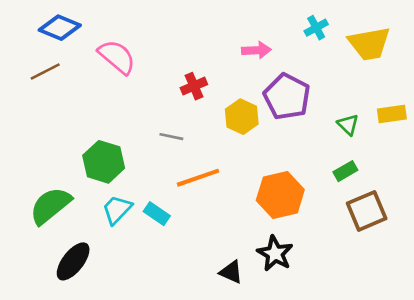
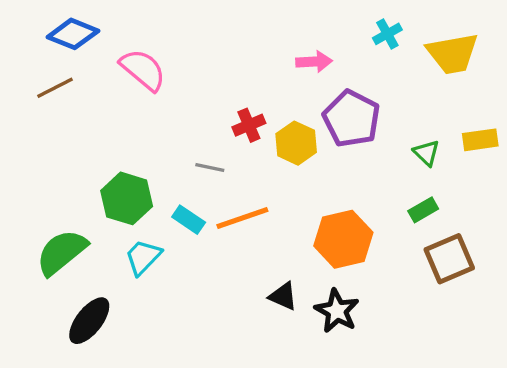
red cross: (194, 86) -> (249, 125), moved
cyan rectangle: (157, 214) -> (189, 220), moved
black triangle: (231, 272) -> (283, 296), moved

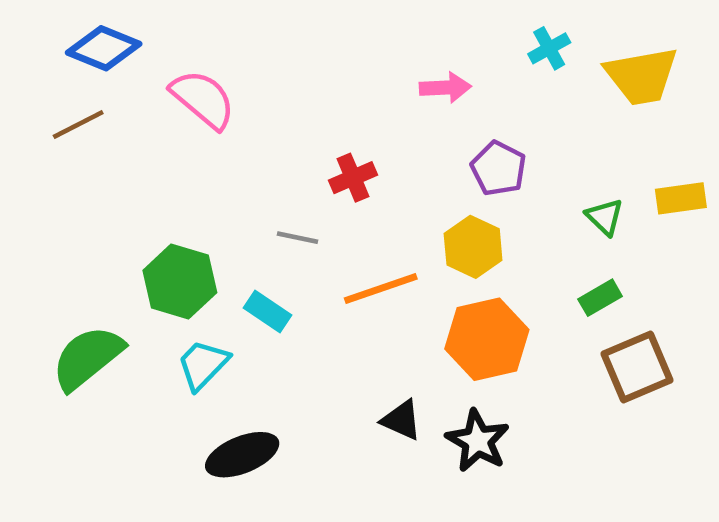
purple pentagon: (352, 119) -> (498, 168), size x0.7
yellow hexagon: (296, 143) -> (473, 247), moved
orange line: (242, 218) -> (381, 288), moved
black ellipse: (89, 321) -> (242, 455), moved, turned 30

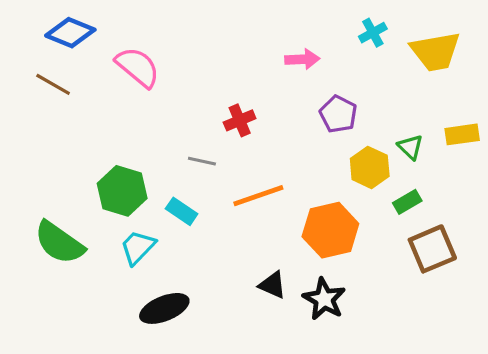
brown line: (78, 124) -> (53, 84), turned 57
yellow hexagon: (473, 247) -> (370, 167), moved
green semicircle: (87, 358) -> (59, 243), turned -106

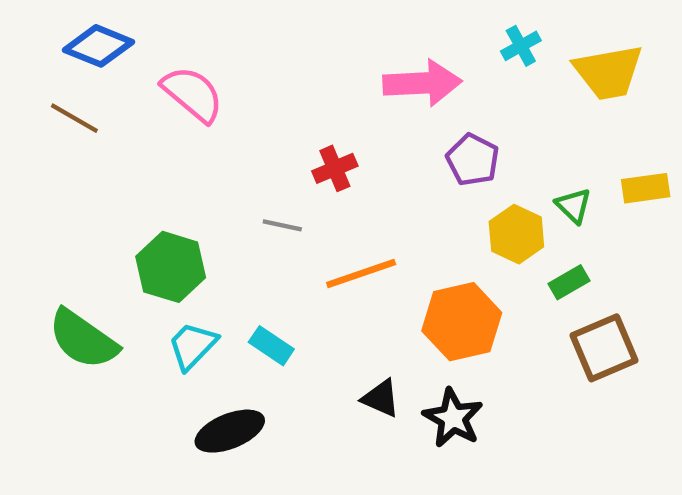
pink arrow: (302, 59) -> (422, 83), size x1.6
cyan rectangle: (182, 211) -> (271, 346), moved

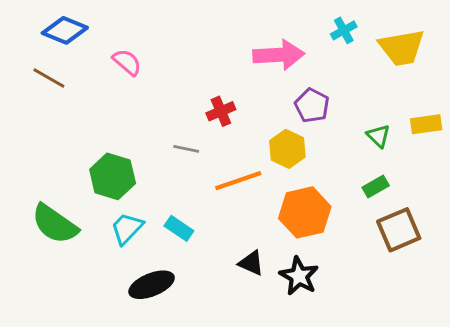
pink semicircle: (193, 94) -> (127, 62), size x0.7
yellow hexagon: (516, 234) -> (287, 149), moved

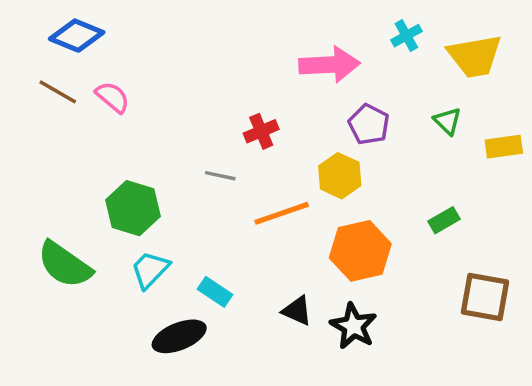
pink semicircle: (127, 62) -> (112, 97), moved
green triangle: (378, 136) -> (447, 121), moved
cyan rectangle: (179, 228) -> (215, 292), moved
brown square: (399, 230) -> (485, 297), moved, turned 33

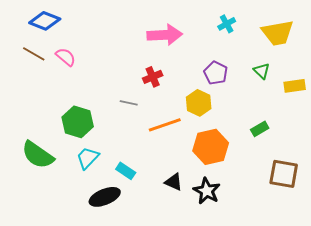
cyan cross: (406, 36) -> (227, 24), moved
pink arrow: (330, 65) -> (165, 35), moved

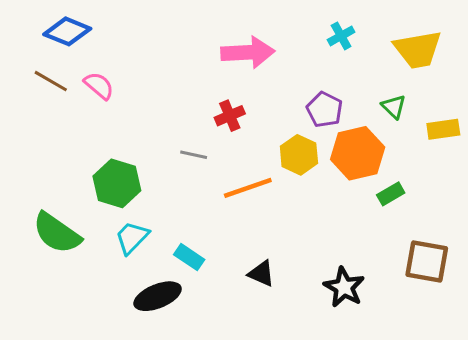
orange hexagon: (211, 147) -> (358, 153), moved
black star: (207, 191) -> (344, 287), moved

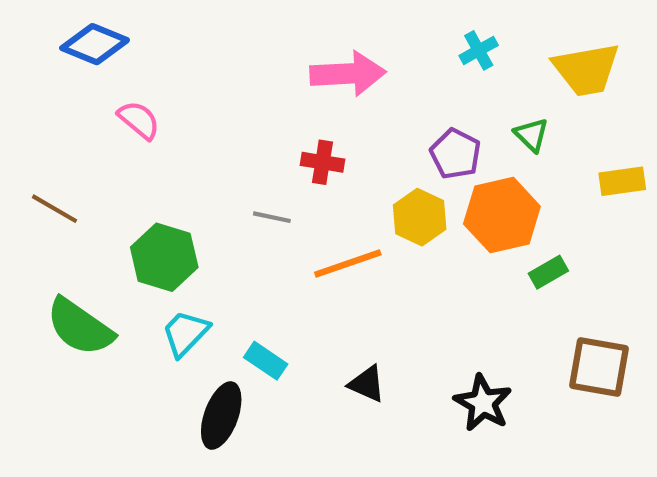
brown line: (51, 81) -> (54, 209), moved
green triangle: (394, 107) -> (531, 135), moved
red cross: (230, 116) -> (323, 162), turned 32
black ellipse: (158, 296) -> (221, 416), turned -48

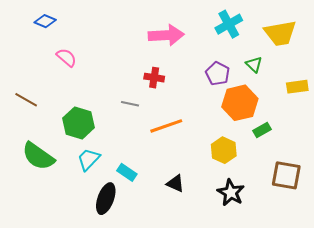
blue diamond: (95, 44) -> (45, 21), size x0.7
cyan cross: (479, 50) -> (229, 24), size x1.5
yellow hexagon: (420, 217) -> (224, 150), moved

